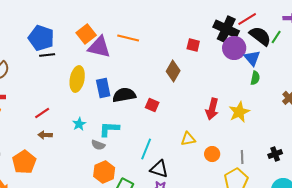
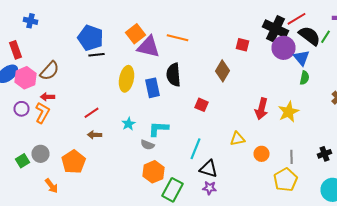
black semicircle: (124, 95) -> (174, 75), moved, turned -85

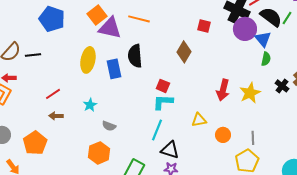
black line: (96, 55) -> (33, 55), moved
cyan L-shape: (158, 129) -> (163, 102), moved
black cross: (324, 154) -> (282, 86), moved, turned -32
orange hexagon: (154, 172) -> (99, 153), moved

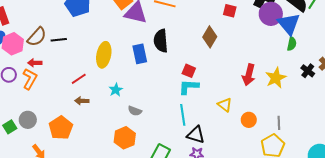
blue triangle: (263, 39) -> (289, 24), size x1.4
yellow ellipse: (88, 60) -> (104, 55), moved
yellow triangle: (199, 120) -> (225, 105), turned 49
cyan line: (157, 130) -> (183, 115), turned -30

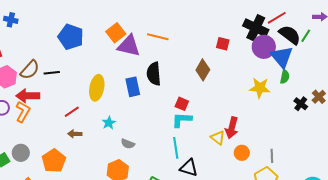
red arrow: (35, 63) -> (28, 96), size x1.6
red arrow: (249, 75) -> (232, 128), moved
yellow star: (276, 78) -> (260, 88), moved, turned 30

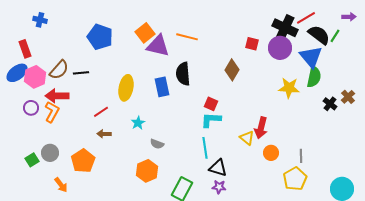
purple circle: (264, 47) -> (280, 48), moved
green semicircle: (285, 77) -> (314, 77), size x1.5

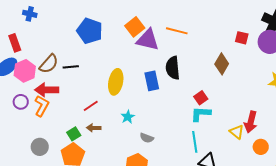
red square: (211, 104) -> (201, 98), turned 32
green square: (32, 160) -> (74, 134), moved

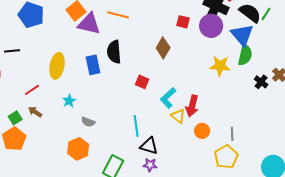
red square: (201, 98) -> (142, 82), turned -32
cyan L-shape: (201, 114) -> (168, 98), moved, turned -45
brown arrow: (94, 128) -> (35, 112), turned 32

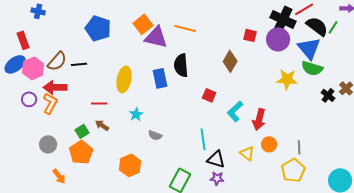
green semicircle: (245, 55) -> (312, 68), turned 95
red line: (32, 90) -> (99, 103), turned 35
yellow triangle: (178, 116) -> (247, 153), moved
orange hexagon: (78, 149) -> (130, 165), moved

